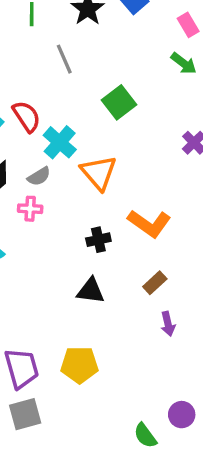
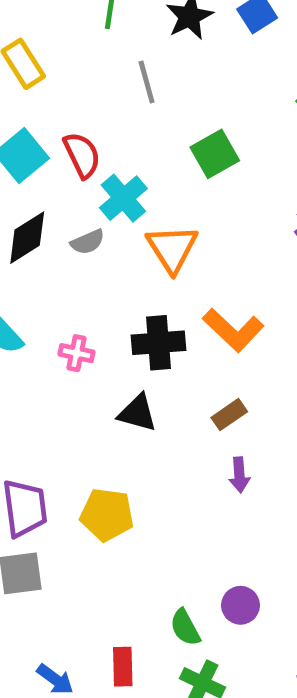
pink cross: (30, 209) -> (76, 353), moved
black cross: (98, 240) -> (159, 343), size x1.5

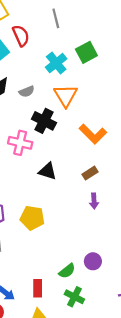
red semicircle: (82, 155) -> (21, 36), moved
cyan cross: (123, 198) -> (56, 63), moved
black cross: (159, 343) -> (44, 121), moved, turned 30
pink cross: (76, 353) -> (20, 143), size x1.5
green semicircle: (185, 627) -> (67, 271), turned -102

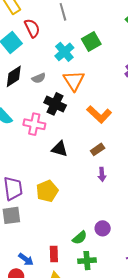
yellow pentagon: (32, 218) -> (47, 191), turned -30
green cross: (74, 297) -> (87, 261), turned -30

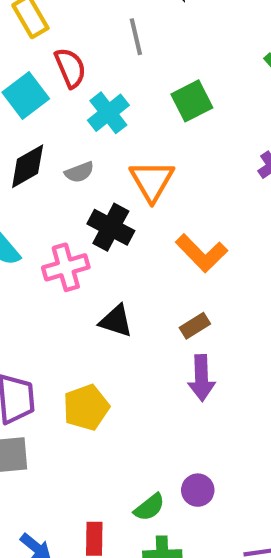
cyan cross: (64, 52) -> (108, 113), moved
pink cross: (34, 124) -> (66, 267), turned -30
purple arrow: (102, 174) -> (201, 378), size x1.5

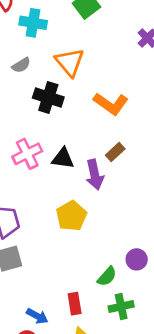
cyan cross: (108, 113) -> (33, 23), turned -32
pink cross: (66, 267) -> (27, 154), moved
purple arrow: (201, 378) -> (95, 175), moved
yellow pentagon: (86, 407) -> (71, 216), moved

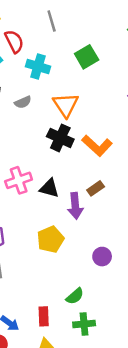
black cross: (48, 98) -> (60, 138), moved
purple circle: (137, 259) -> (102, 257), moved

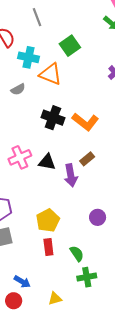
orange triangle: (66, 105) -> (51, 74), moved, turned -30
yellow pentagon: (50, 239) -> (48, 220), moved
green semicircle: (75, 296) -> (77, 254), turned -77
red rectangle: (44, 316) -> (48, 247), moved

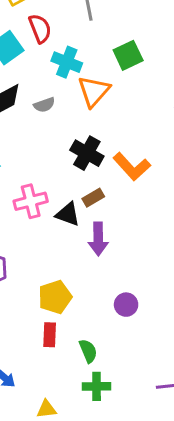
orange triangle: (51, 74) -> (94, 91), turned 40
brown rectangle: (87, 159) -> (93, 198), moved

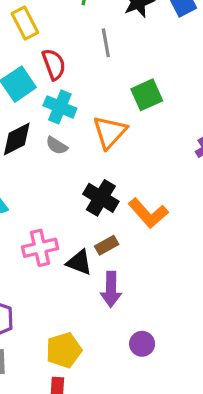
cyan cross: (67, 62) -> (60, 107), moved
gray semicircle: (44, 105) -> (57, 146), turned 50
purple circle: (126, 305) -> (142, 344), moved

